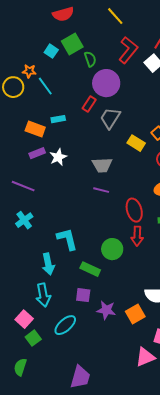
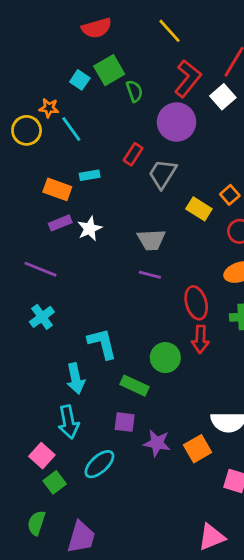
purple circle: (106, 83) -> (177, 122), moved
pink triangle: (145, 357) -> (212, 537), moved
purple trapezoid: (80, 377) -> (81, 537), moved

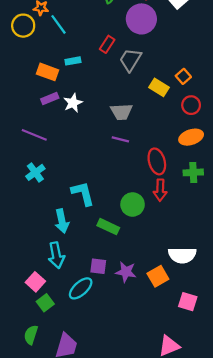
purple square: (125, 422) -> (98, 266), moved

